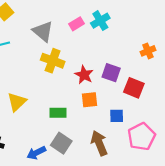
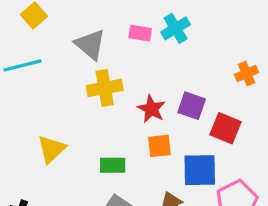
pink rectangle: (76, 24) -> (140, 33), turned 40
yellow cross: (53, 61) -> (105, 88), turned -30
blue square: (117, 116) -> (200, 170), size x1.6

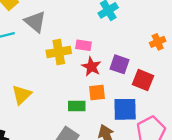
pink rectangle: (140, 33) -> (83, 45), moved
gray triangle: (90, 44) -> (35, 22), moved
green rectangle: (113, 165) -> (77, 106), moved

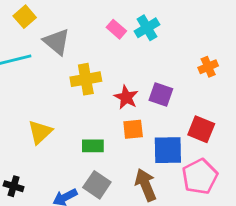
pink rectangle: (83, 45) -> (116, 29), moved, turned 32
red square: (143, 80) -> (201, 129), moved
green rectangle: (77, 106) -> (93, 146), moved

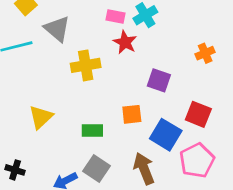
pink rectangle: (116, 29) -> (115, 17), turned -30
red star: (126, 97) -> (125, 42), moved
blue square: (168, 150) -> (166, 135), turned 32

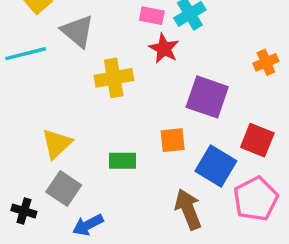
purple square: (159, 80) -> (207, 97), size x1.4
gray square: (96, 169) -> (64, 189), moved

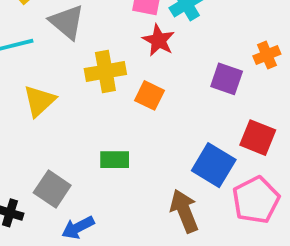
purple square: (207, 97) -> (227, 79), moved, size x0.7
orange square: (173, 140) -> (149, 95), moved, turned 32
yellow triangle: (57, 144) -> (39, 101), moved

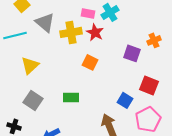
yellow cross: (105, 72) -> (71, 32), moved
blue square: (214, 165) -> (125, 100), size x0.7
gray square: (52, 189) -> (33, 100), moved

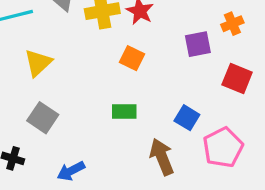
purple square: (132, 53) -> (198, 44), turned -30
red square: (149, 85) -> (237, 78), moved
green rectangle: (71, 97) -> (124, 111), moved

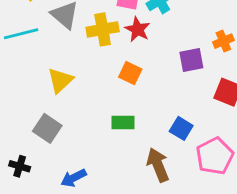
yellow triangle: (38, 63) -> (60, 80), moved

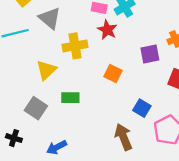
yellow cross: (103, 29) -> (75, 46), moved
orange square: (130, 73) -> (113, 74), moved
green rectangle: (123, 123) -> (70, 98), moved

